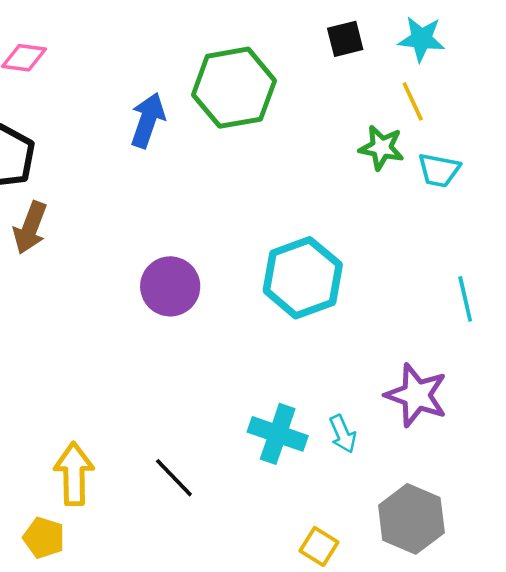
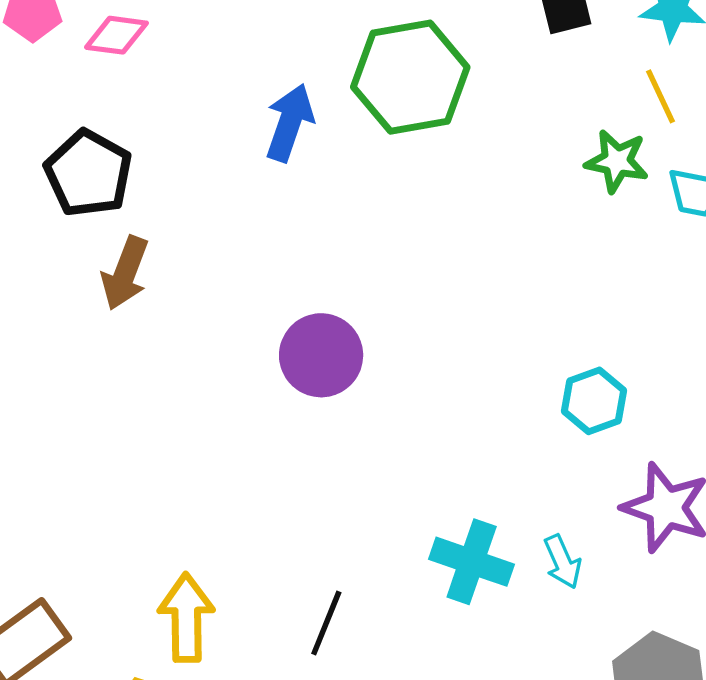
cyan hexagon: (303, 278) -> (594, 401), moved, size x0.6
black line: (174, 478) -> (326, 623), turned 66

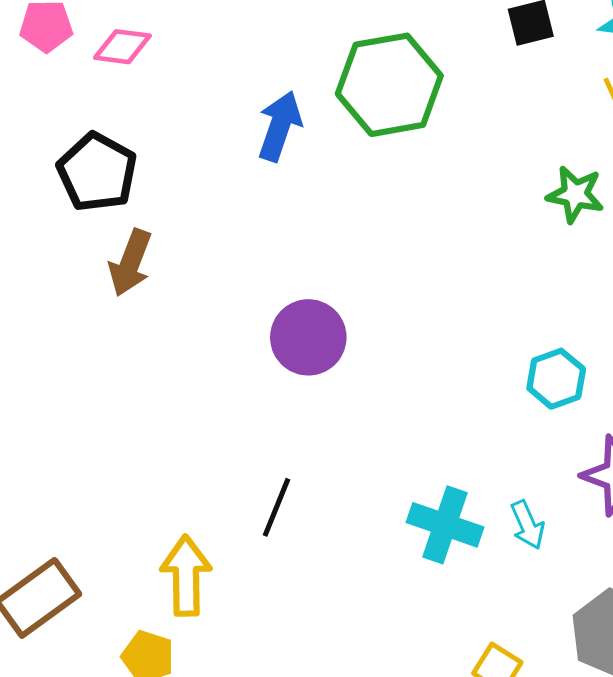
green star: (617, 161) -> (575, 194), moved
black line: (326, 623) -> (277, 507), moved

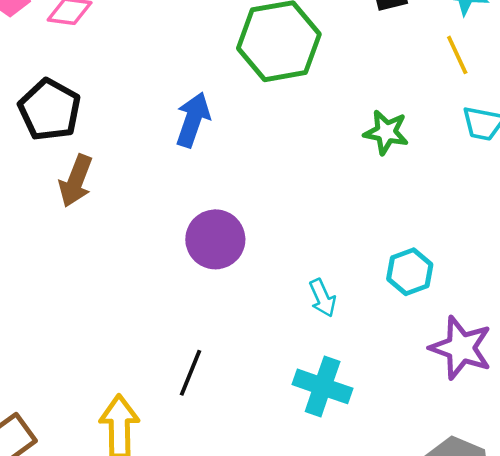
blue arrow: (280, 126) -> (193, 120), moved
green star: (575, 194) -> (386, 132), moved
cyan arrow: (528, 525) -> (323, 298), moved

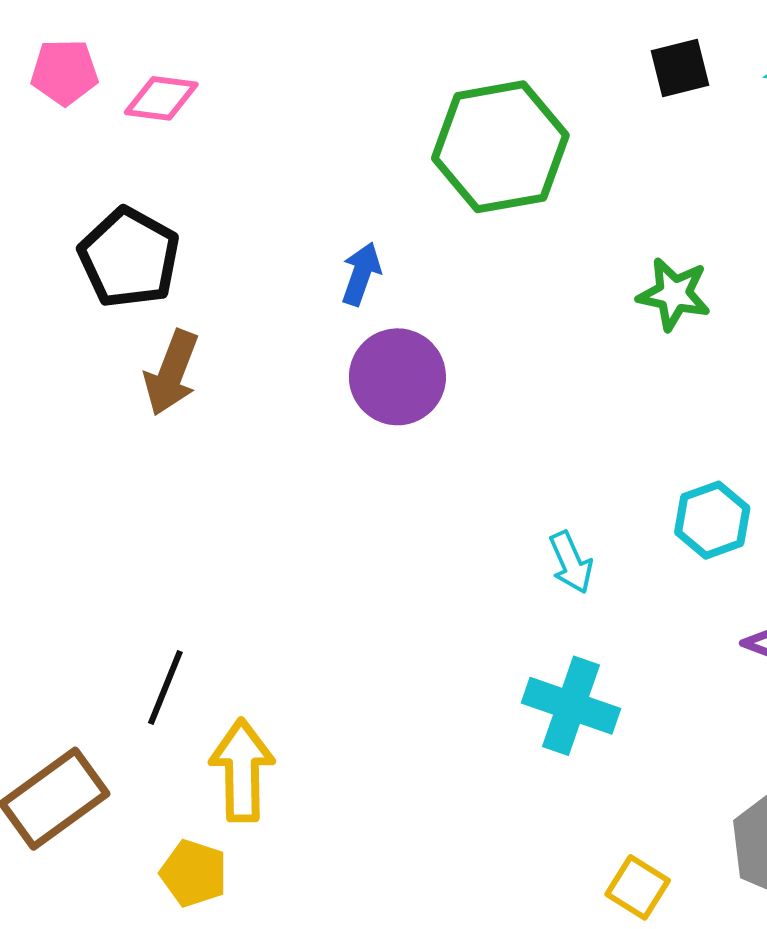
blue arrow: (193, 120) -> (361, 274), size x0.7
purple circle: (215, 239) -> (397, 377), moved
black line: (190, 373) -> (165, 688), moved

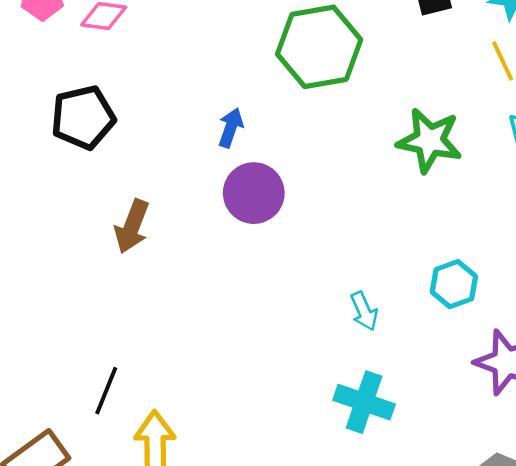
black pentagon: (129, 258) -> (83, 117), turned 30
green star: (674, 294) -> (429, 140), size x1.4
brown arrow: (171, 373) -> (132, 226), moved

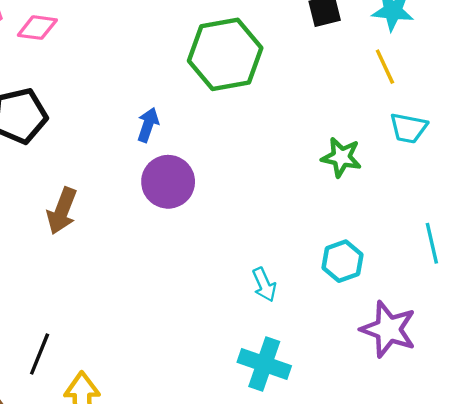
green star: (429, 140) -> (341, 157), moved, size x0.7

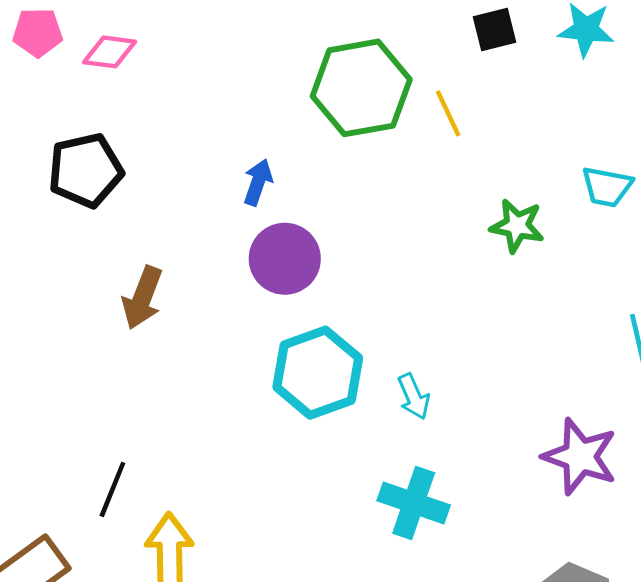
yellow line: (385, 67) -> (448, 113), moved
cyan hexagon: (342, 261) -> (318, 373), moved, size x1.6

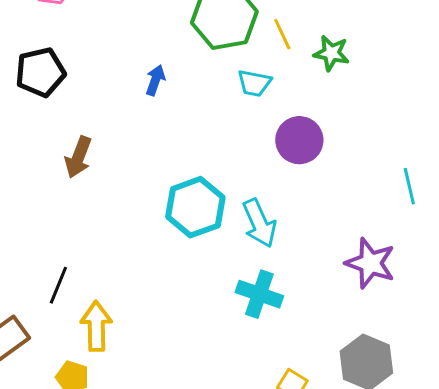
cyan trapezoid: (607, 187) -> (254, 83), moved
green star: (517, 226) -> (331, 53), moved
purple circle: (285, 259) -> (299, 140), moved
cyan arrow: (414, 397) -> (259, 223), size x1.6

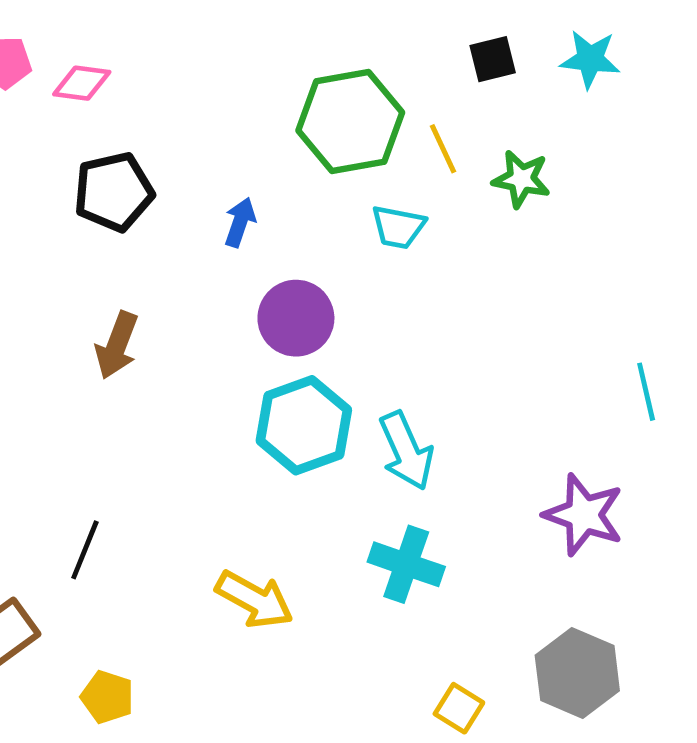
black pentagon: (40, 72) -> (114, 192), moved
purple circle: (299, 140) -> (296, 318), moved
yellow arrow: (96, 326) -> (254, 599), moved, turned 120

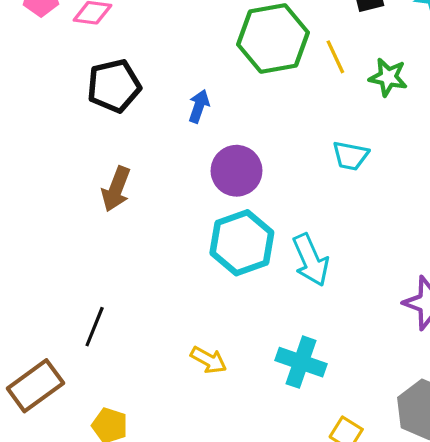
cyan trapezoid: (398, 227) -> (350, 156), moved
cyan cross: (406, 564) -> (301, 362), moved
yellow arrow: (254, 599) -> (209, 360), size x0.7

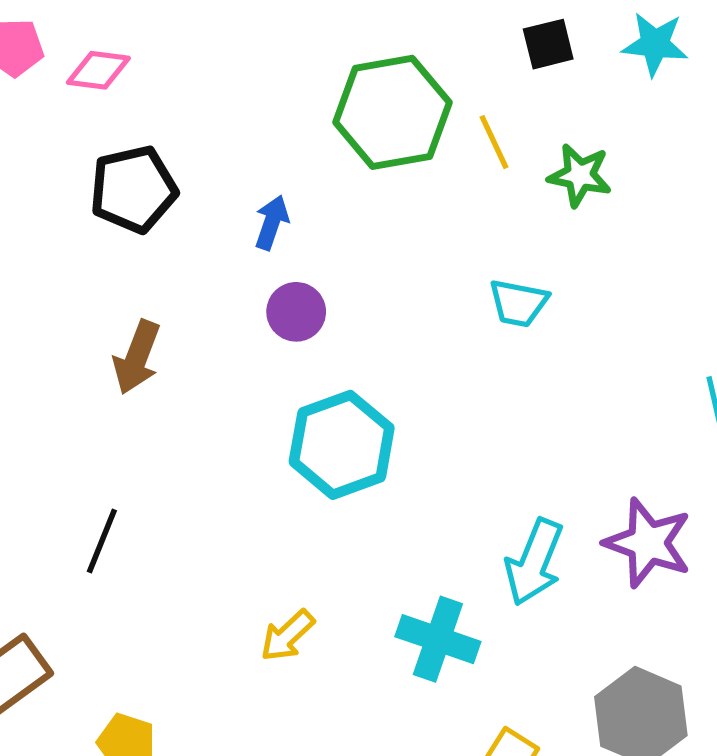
purple circle: (236, 171) -> (296, 312), moved, size x0.7
cyan arrow: (311, 260) -> (534, 562), moved, turned 46
black line: (95, 327) -> (102, 541), moved
yellow arrow: (209, 360) -> (287, 636), turned 108

